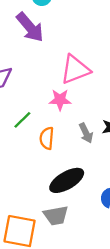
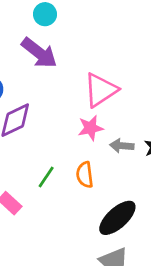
green line: (22, 120) -> (46, 177), moved
gray arrow: (86, 133) -> (122, 146), moved, turned 132

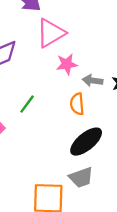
pink triangle: (100, 90) -> (51, 33), moved
orange semicircle: (85, 175) -> (77, 104), moved

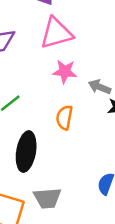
gray arrow: (93, 81) -> (100, 87), moved
black ellipse: (86, 142) -> (26, 152), moved, turned -56

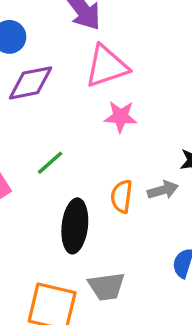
gray arrow: (100, 87) -> (163, 190), moved, turned 145
orange semicircle: (64, 118) -> (122, 196), moved

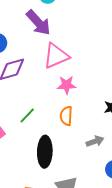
gray arrow: (163, 190) -> (95, 141), moved
orange semicircle: (122, 196) -> (66, 116), moved

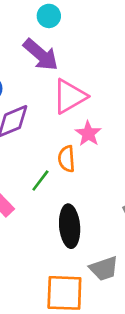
pink star: (67, 85) -> (88, 134), turned -30
orange semicircle: (66, 116) -> (67, 159), moved

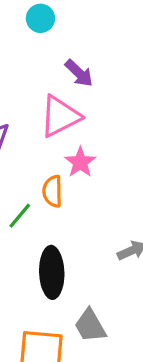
purple arrow: (41, 55) -> (79, 73), moved, size x0.7
gray trapezoid: (104, 269) -> (90, 326), turned 76

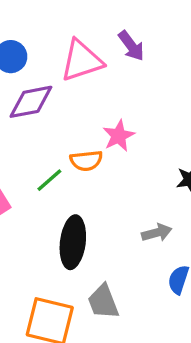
pink triangle: (60, 116) -> (82, 61), moved
orange semicircle: (52, 191) -> (86, 161), turned -104

